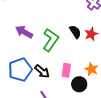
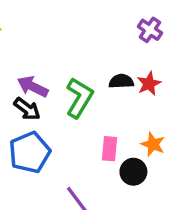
black semicircle: (75, 32) -> (121, 81), turned -56
black arrow: (42, 71) -> (27, 109), moved

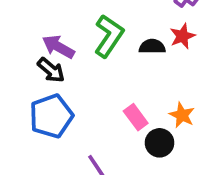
red star: (149, 84) -> (182, 36), moved
green L-shape: (79, 98) -> (109, 36), moved
pink rectangle: (110, 149) -> (136, 117), turned -45

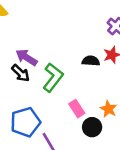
green L-shape: (109, 36) -> (53, 77), moved
blue pentagon: (51, 116) -> (25, 122), moved

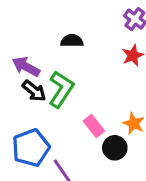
black semicircle: (91, 61) -> (72, 41), moved
black arrow: (20, 73) -> (34, 91), moved

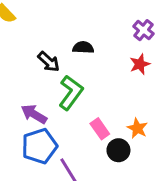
purple arrow: (26, 67) -> (34, 114), moved
black arrow: (34, 91) -> (49, 62), moved

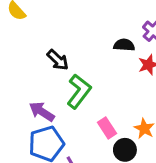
black semicircle: (83, 47) -> (124, 45), moved

